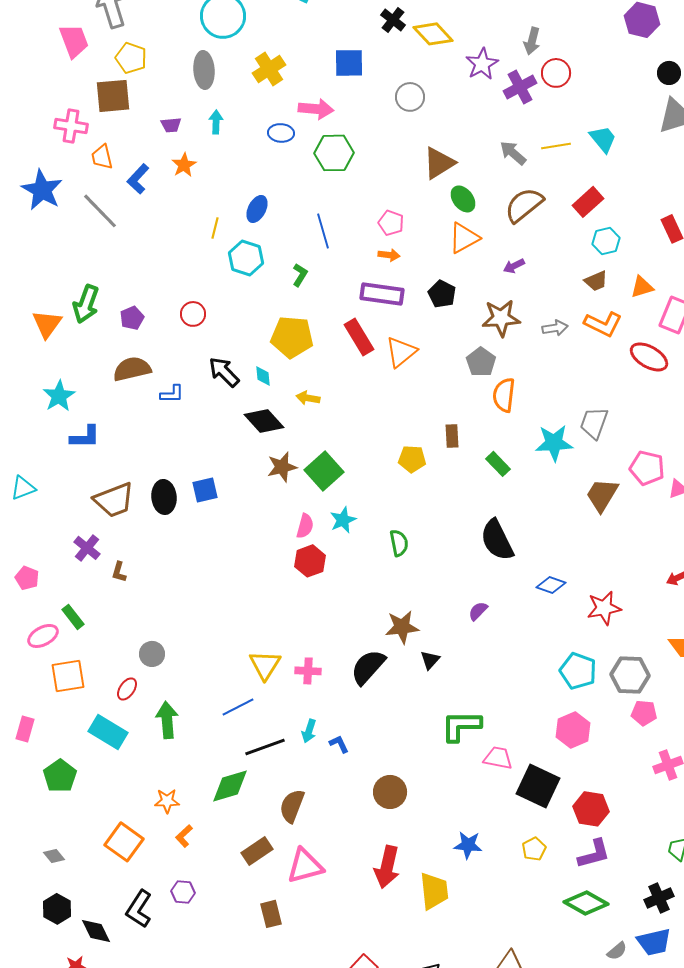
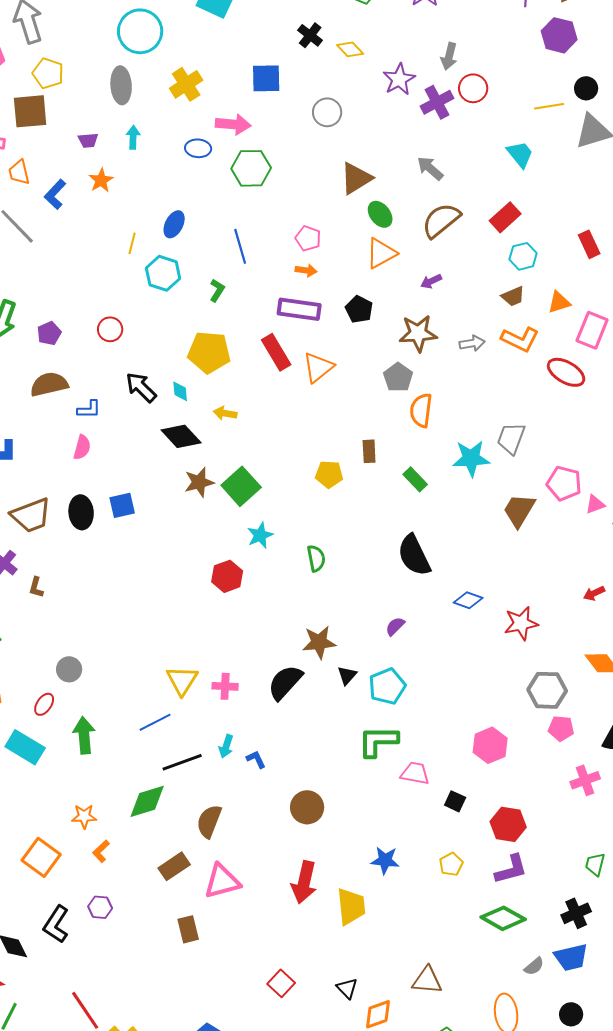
yellow diamond: (433, 34) -> (350, 49), size x0.7
yellow line: (556, 146) -> (549, 106), moved
pink semicircle: (305, 526) -> (82, 447), moved
cyan pentagon: (578, 671) -> (387, 686), moved, turned 30
black square: (538, 786) -> (455, 801), size x0.5

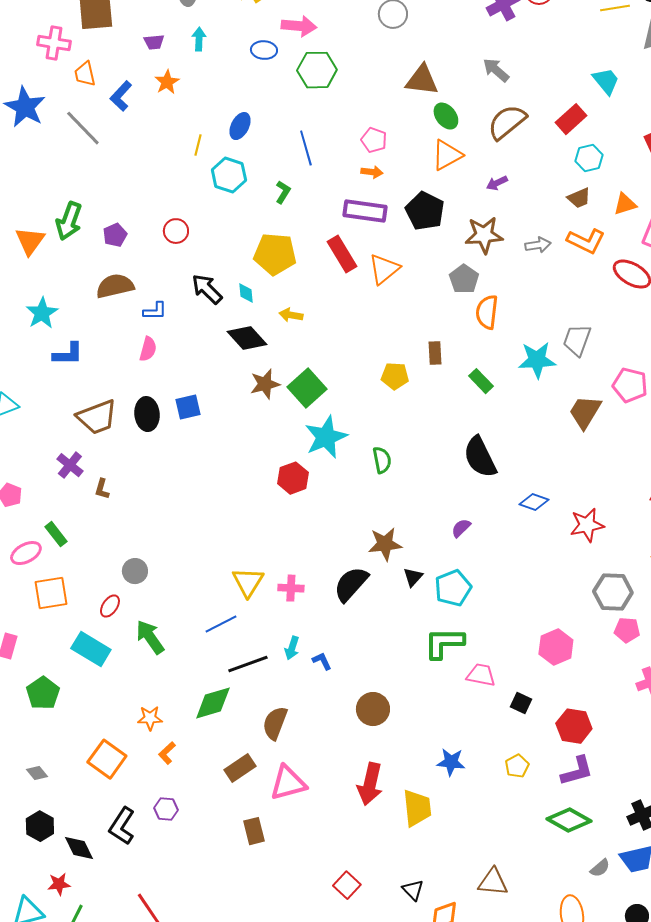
cyan trapezoid: (520, 154) -> (606, 81), moved
brown triangle: (356, 178) -> (422, 80), turned 39
black pentagon: (359, 309) -> (425, 211), size x1.4
cyan star: (260, 535) -> (326, 437), size x1.6
green arrow: (84, 735) -> (150, 637), turned -30

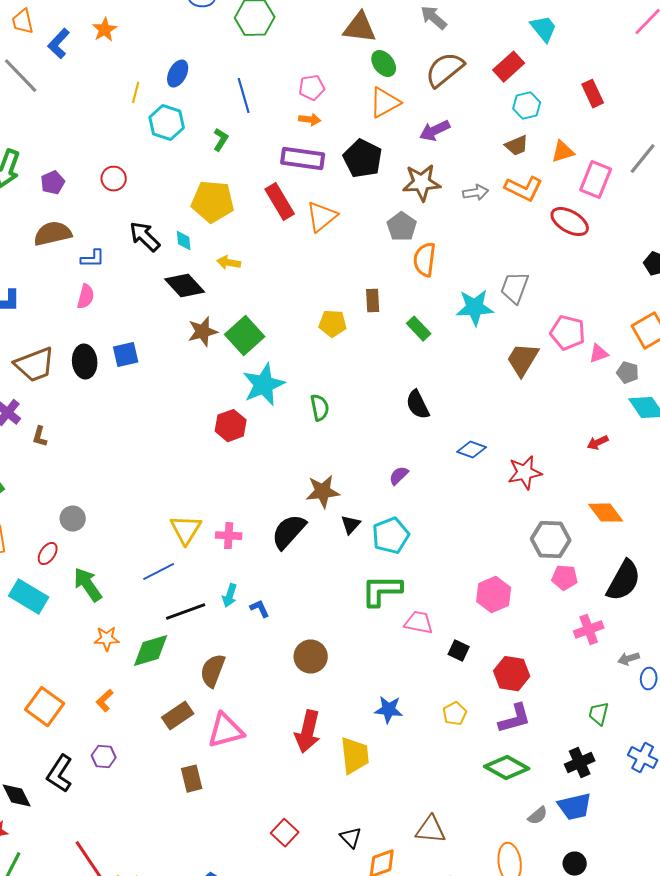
pink pentagon: (374, 140) -> (312, 88), turned -30
purple arrow: (497, 183) -> (435, 131), size x1.4
black semicircle: (480, 457) -> (418, 405), size x0.7
orange star: (150, 718) -> (107, 639), moved

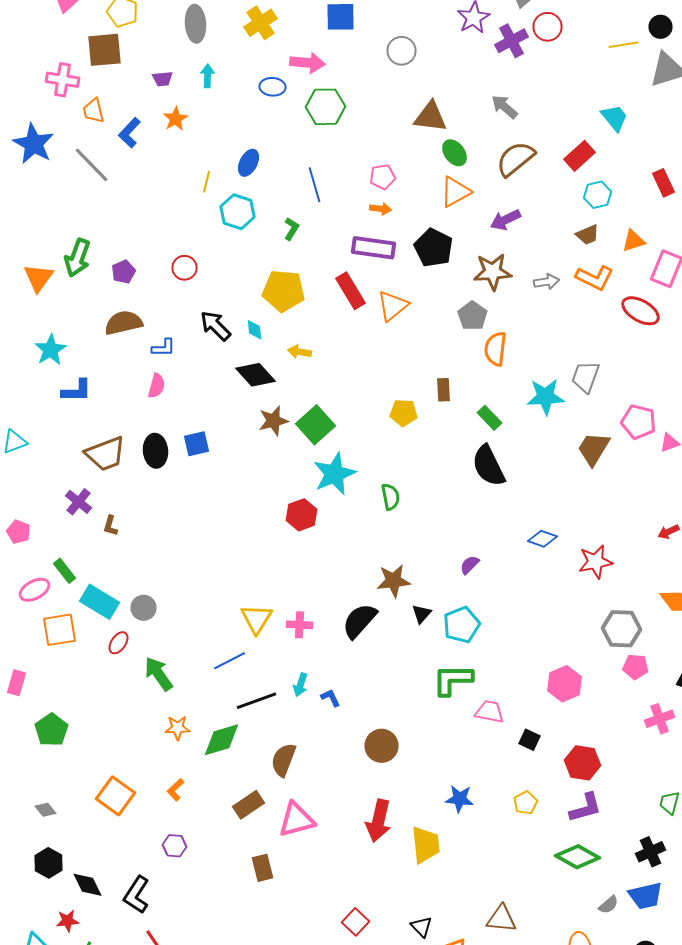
black semicircle: (418, 405) -> (488, 466), moved, size x1.4
cyan rectangle: (29, 597) -> (100, 602), moved
black L-shape: (60, 774) -> (136, 895), moved

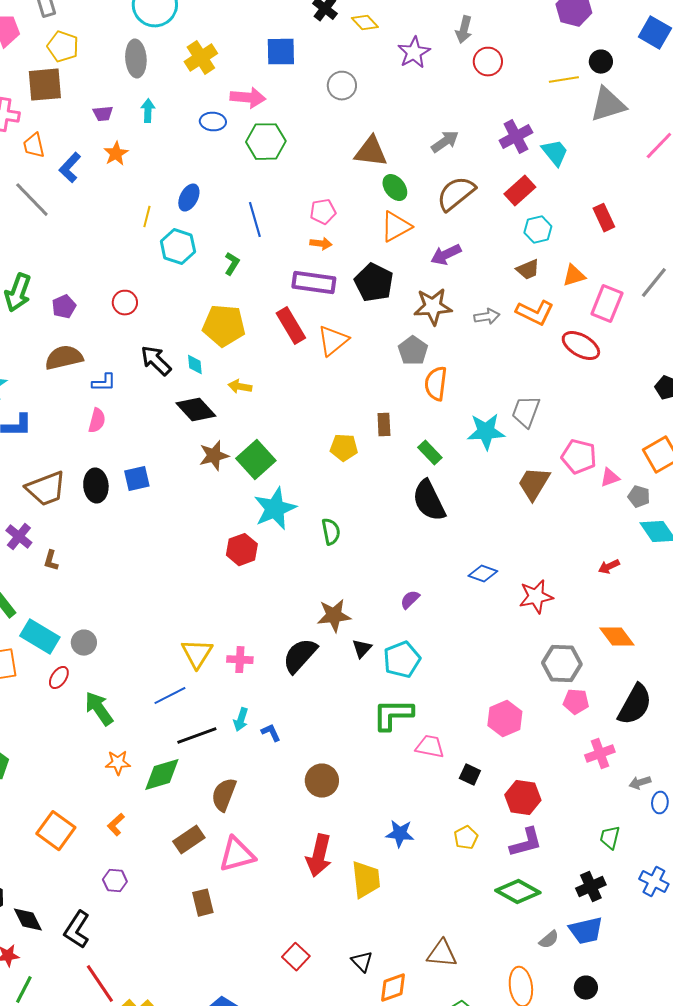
purple cross: (512, 41) -> (516, 137), moved
gray arrow: (504, 107) -> (445, 142), turned 104

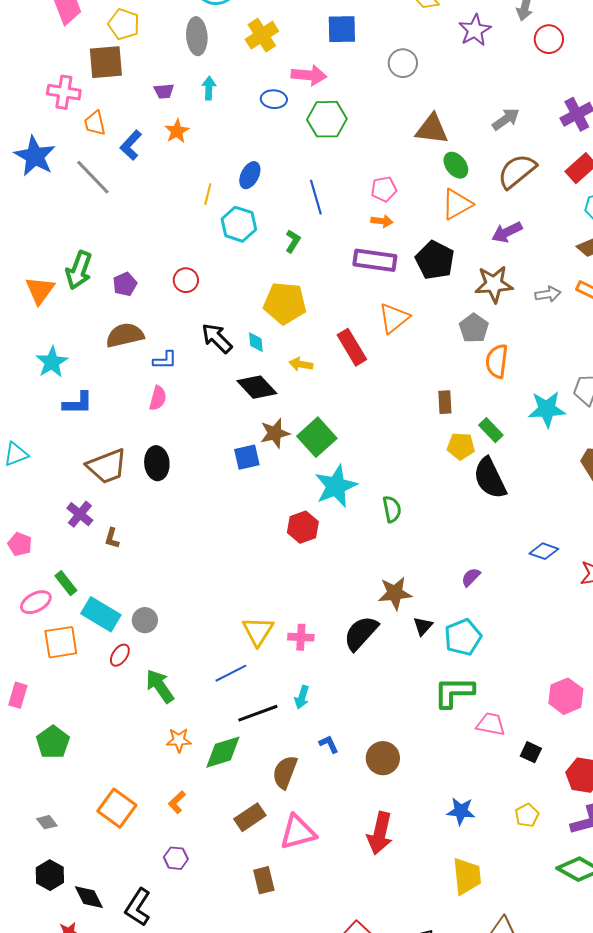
red rectangle: (291, 326) -> (352, 347), moved
yellow pentagon: (344, 448) -> (461, 446), moved
blue square: (137, 479) -> (247, 457), moved
blue L-shape: (271, 733) -> (329, 744), moved
yellow trapezoid: (366, 880) -> (467, 876), moved

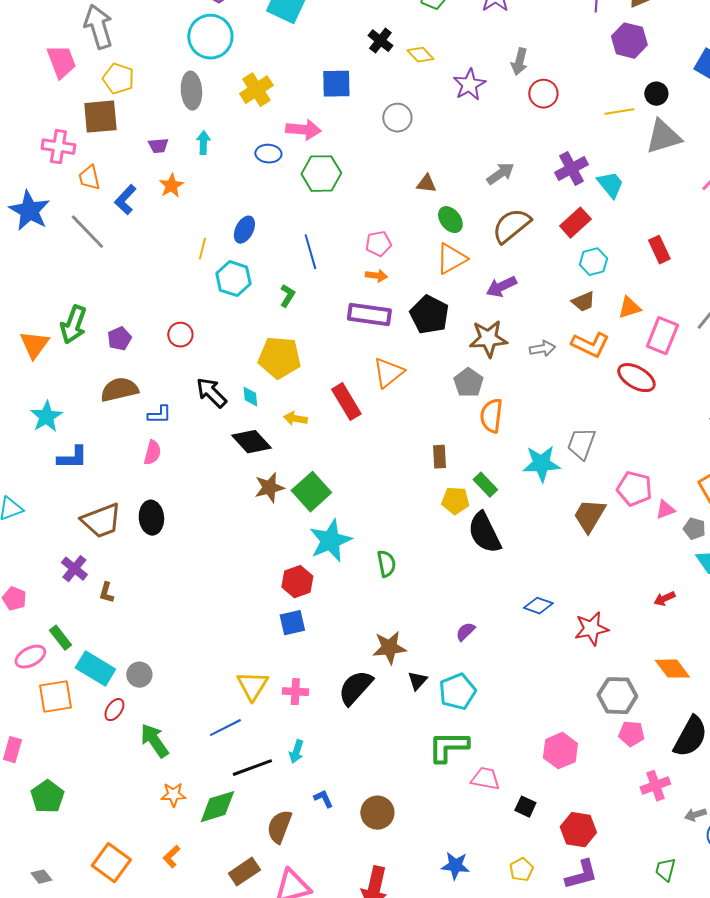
brown triangle: (432, 129) -> (426, 184), size x0.6
blue square: (247, 457) -> (292, 623), moved

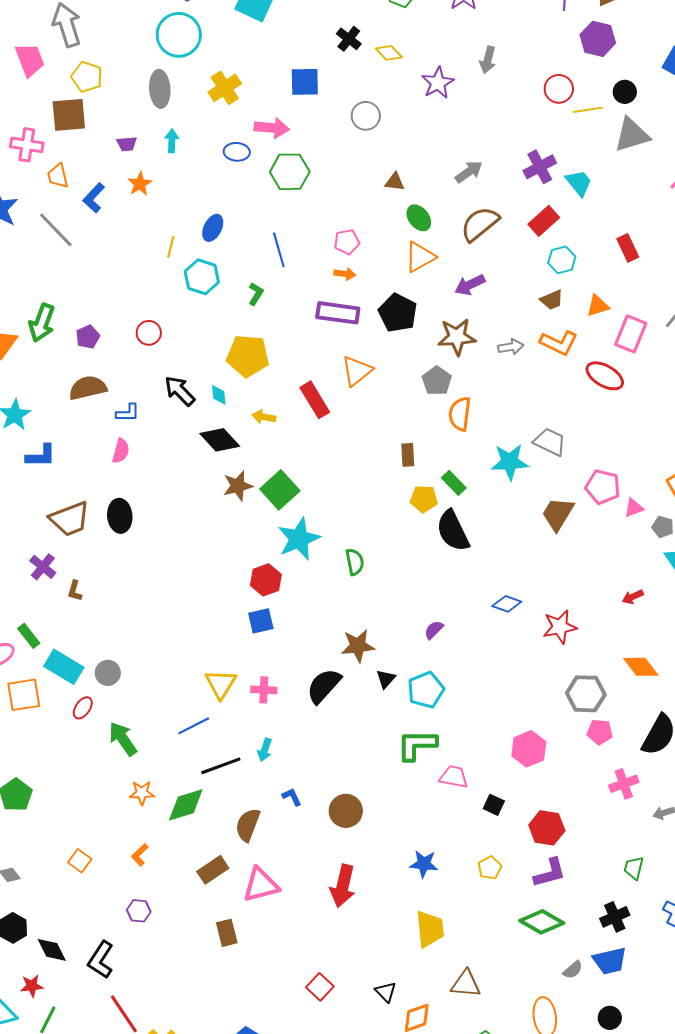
red circle: (543, 94) -> (559, 89), moved
gray trapezoid: (581, 444) -> (550, 442), turned 96
orange square: (111, 863) -> (80, 861), size x0.6

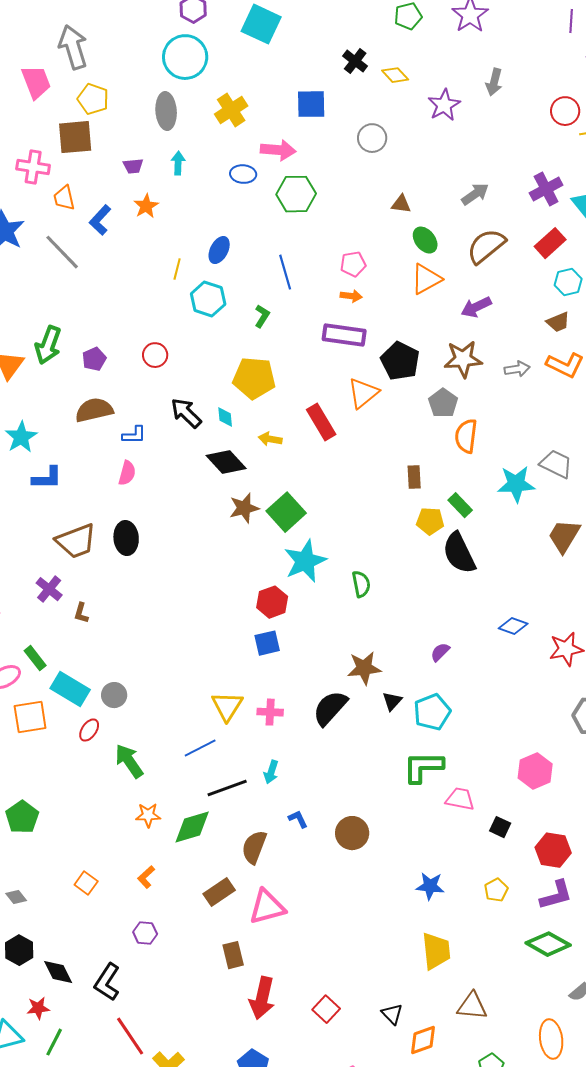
black pentagon: (398, 313) -> (400, 361), moved
red arrow: (343, 886) -> (262, 998), moved

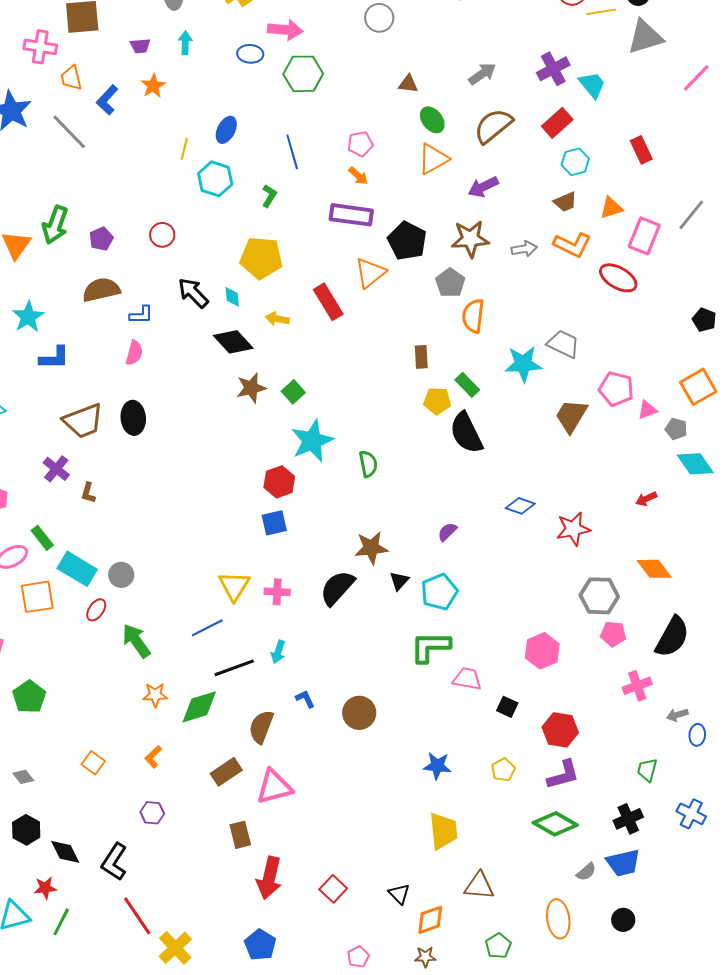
orange arrow: (351, 296) -> (358, 176), turned 35
green square: (286, 512) -> (293, 392), size x0.6

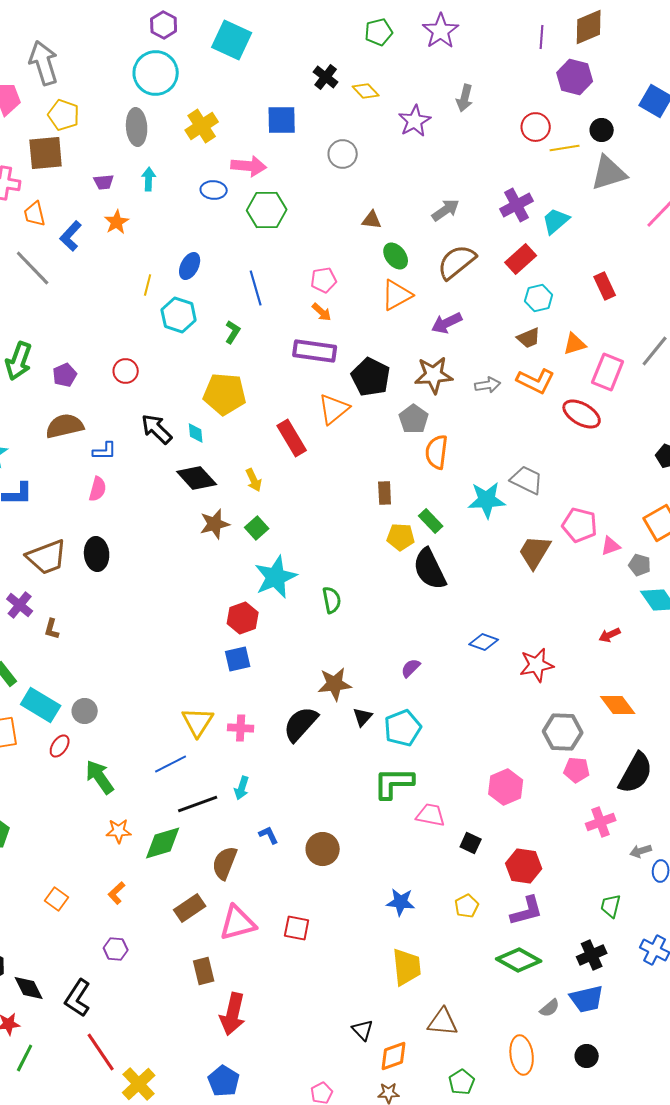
cyan trapezoid: (592, 85) -> (556, 221), turned -92
yellow arrow: (277, 319) -> (254, 480), moved, turned -125
red square: (333, 889) -> (297, 928), moved, turned -32

